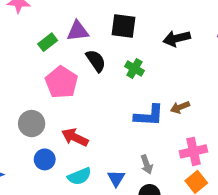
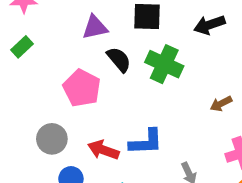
green rectangle: (48, 42) -> (22, 47), moved
green cross: (134, 68) -> (164, 64), size x1.6
blue L-shape: (149, 116) -> (146, 142), moved

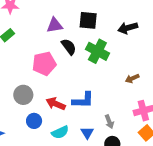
pink pentagon: (82, 88) -> (44, 64), turned 30

